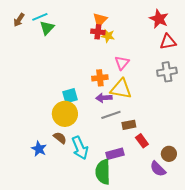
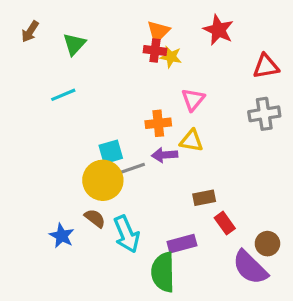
cyan line: (40, 17) -> (63, 95), moved
red star: (159, 19) -> (218, 30), moved
yellow triangle: (121, 89) -> (191, 141), size x0.7
gray line: (111, 115) -> (130, 169), moved
purple semicircle: (158, 169) -> (250, 267), size x1.4

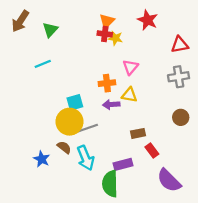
brown arrow: (30, 31) -> (20, 21), size x1.5
gray line: (130, 169) -> (88, 128), moved
brown circle: (267, 244) -> (181, 117), moved

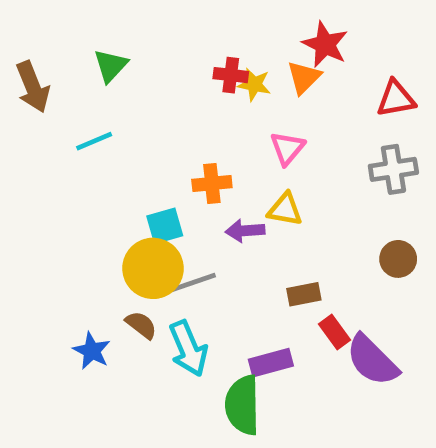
brown arrow: (20, 21) -> (33, 87), moved, turned -55
orange triangle: (107, 21) -> (304, 77), moved
orange cross: (107, 83) -> (212, 184), moved
purple semicircle: (169, 180) -> (372, 360), moved

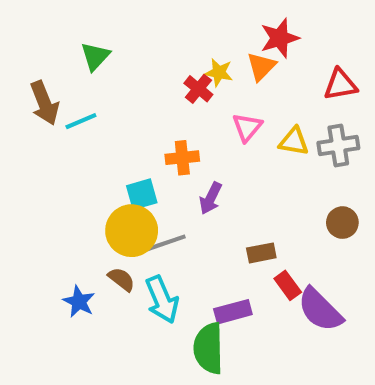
red star: (325, 44) -> (280, 38), turned 30
red cross: (231, 75) -> (198, 89), moved, turned 32
brown arrow: (33, 87) -> (44, 103), moved
yellow triangle: (285, 209) -> (294, 141), moved
purple arrow: (245, 231) -> (211, 198), turned -60

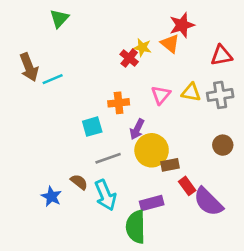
green triangle: (95, 56) -> (59, 18), moved
orange triangle: (261, 66) -> (170, 44), turned -36
pink triangle: (247, 127) -> (161, 95), moved
yellow circle: (132, 231) -> (152, 150), moved

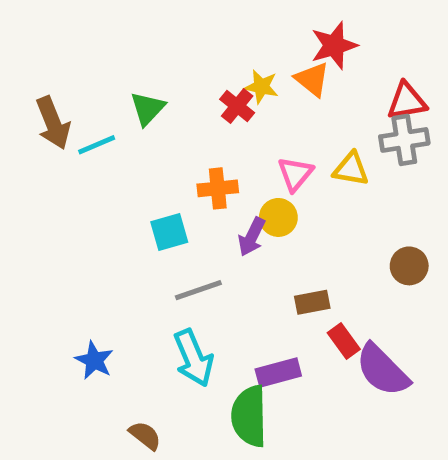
green triangle: (59, 18) -> (147, 108), moved
gray cross: (220, 95) -> (404, 140), moved
yellow circle: (152, 150) -> (278, 217), moved, size x0.6
brown semicircle: (79, 182) -> (145, 435), moved

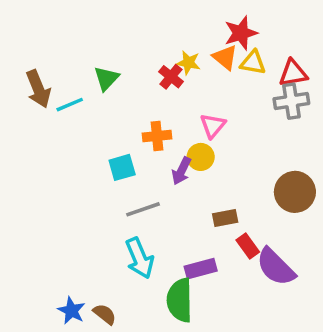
yellow triangle: (351, 169) -> (253, 63), moved
brown circle: (409, 266) -> (295, 192), size x1.5
blue star: (94, 360) -> (71, 311), moved

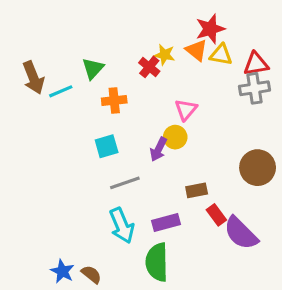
orange cross: (157, 136) -> (114, 101), moved
purple rectangle: (201, 269) -> (166, 222), moved

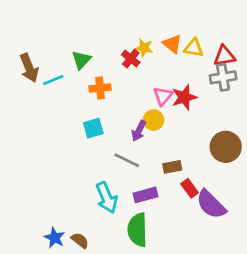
red star: (210, 29) -> (184, 97), moved
gray line: (125, 183) -> (127, 160), moved, turned 45

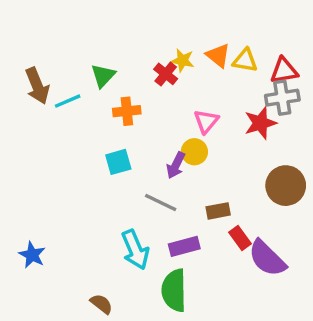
red star: (184, 97) -> (260, 123), moved
blue star: (55, 238) -> (32, 255), moved

